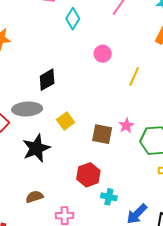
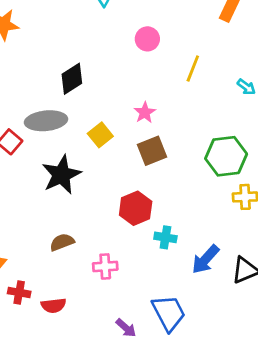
pink star: (126, 126) -> (145, 113), moved
brown square: (102, 134) -> (152, 151), turned -30

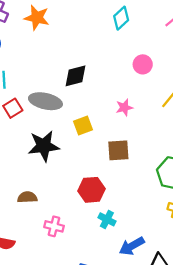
pink star: (145, 113) -> (124, 108), moved

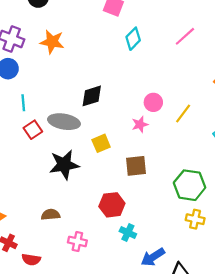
pink circle: (143, 64) -> (153, 102), moved

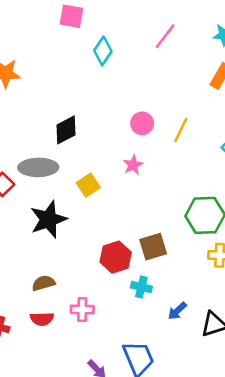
pink star: (140, 124) -> (133, 165), moved
brown square: (136, 166) -> (153, 247), moved
blue arrow: (153, 257) -> (177, 311), size x0.7
red semicircle: (31, 260) -> (42, 319), moved

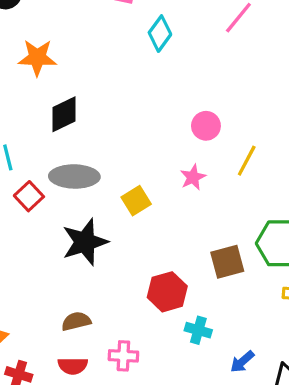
black diamond: (66, 130) -> (64, 114), moved
yellow line: (181, 130) -> (247, 161), moved
brown square: (153, 247) -> (227, 262), moved

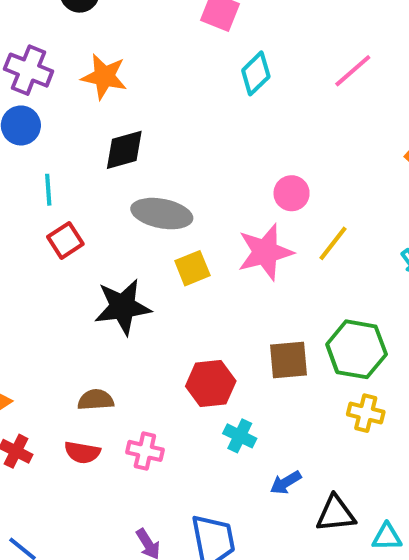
gray ellipse: (74, 176) -> (162, 214), moved
pink star: (193, 177) -> (265, 252), size x1.8

